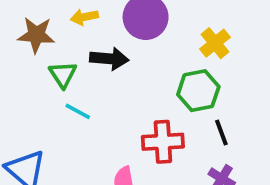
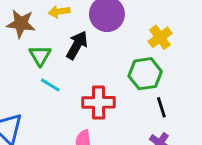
black arrow: (109, 59) -> (77, 45), turned -68
red cross: (163, 142) -> (99, 102), moved

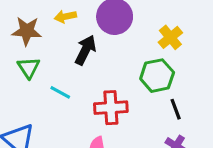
green triangle: (40, 56) -> (29, 68), moved

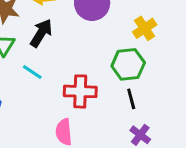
black arrow: (85, 50) -> (41, 33), moved
black line: (176, 109) -> (131, 99), moved

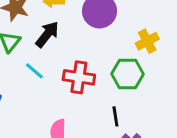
red cross: (80, 91) -> (79, 77), moved
black line: (131, 99) -> (115, 116), moved

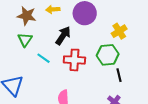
black arrow: (47, 34) -> (63, 36), moved
black line: (115, 116) -> (119, 75), moved

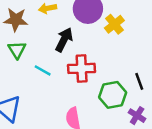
yellow cross: (119, 31) -> (114, 24), moved
green hexagon: (108, 55) -> (113, 95), moved

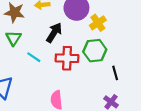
green hexagon: (113, 95) -> (95, 51), moved

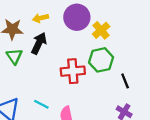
black arrow: (54, 33) -> (39, 43), moved
cyan line: (34, 57) -> (41, 104), moved

